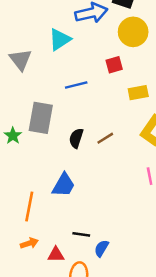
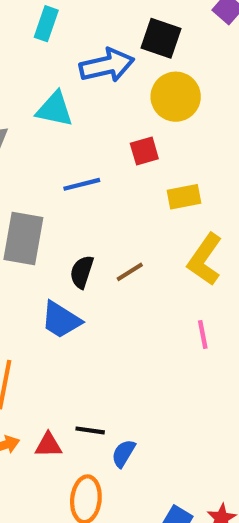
cyan triangle: (60, 39) -> (55, 109), turned 45
blue trapezoid: (63, 185) -> (61, 320), moved, turned 92
red triangle: (56, 255) -> (48, 445), moved

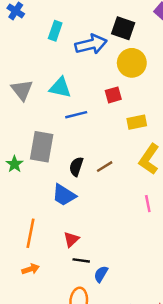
cyan rectangle: (46, 24) -> (55, 31), moved
cyan triangle: (55, 109) -> (60, 88), moved
red triangle: (48, 445) -> (71, 239), moved, turned -42

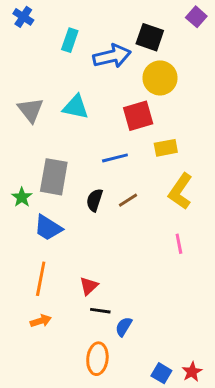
red square: (113, 95) -> (138, 116), size x1.5
blue line: (76, 115) -> (115, 158), moved
blue trapezoid: (64, 195) -> (48, 228), moved

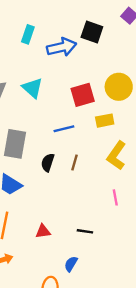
yellow circle: (160, 78) -> (119, 87), moved
cyan triangle: (76, 107) -> (32, 88), turned 30
brown line: (128, 200) -> (74, 163), turned -42
red triangle: (89, 286) -> (43, 231), turned 35
black line: (100, 311) -> (85, 231), moved

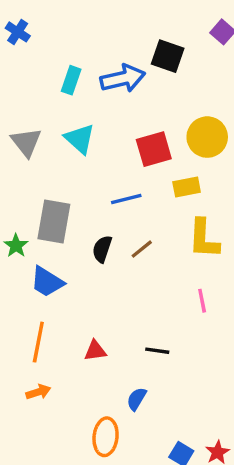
cyan rectangle: (28, 34) -> (71, 80), moved
yellow L-shape: (116, 156) -> (204, 239), turned -32
brown line: (74, 163) -> (142, 249), turned 35

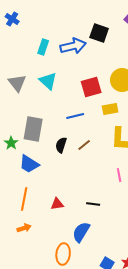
blue semicircle: (137, 399) -> (81, 232), size x1.5

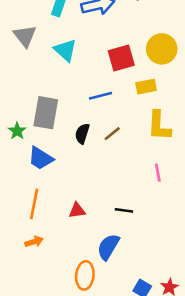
gray triangle: (17, 83) -> (25, 36), moved

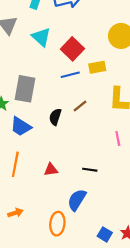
red square: (121, 58) -> (72, 49), moved, turned -30
yellow rectangle: (146, 87) -> (97, 67), moved
black semicircle: (82, 134) -> (55, 117), moved
orange arrow: (34, 242) -> (15, 213), moved

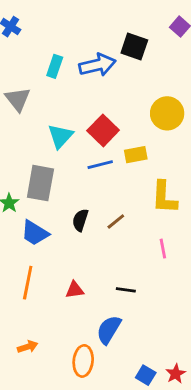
cyan triangle: (41, 37) -> (60, 136), moved, turned 30
brown line: (80, 106) -> (116, 222), moved

